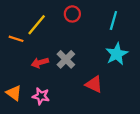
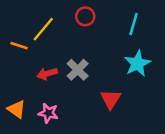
red triangle: (94, 84) -> (111, 99), turned 36

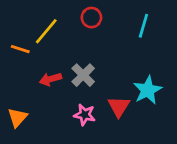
cyan star: (137, 63) -> (148, 90), moved
orange triangle: (17, 109) -> (18, 117), turned 36
pink star: (48, 113) -> (85, 115), moved

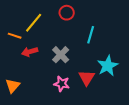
cyan line: (143, 26) -> (91, 35), moved
red arrow: (50, 79) -> (30, 52), moved

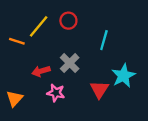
red circle: (67, 13) -> (68, 21), moved
red arrow: (30, 52) -> (41, 71), moved
pink star: (62, 84) -> (56, 93), moved

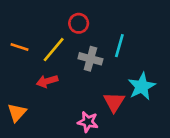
yellow line: (39, 26) -> (54, 50), moved
gray cross: (70, 63) -> (90, 59), moved, turned -30
pink star: (56, 93) -> (88, 122), moved

